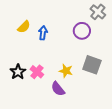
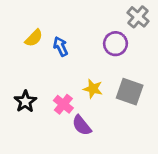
blue arrow: (43, 33) -> (61, 46), turned -32
yellow star: (66, 71) -> (93, 89), moved
pink cross: (37, 72) -> (63, 104), moved

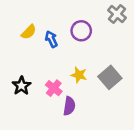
purple circle: (115, 44) -> (81, 31), moved
gray square: (130, 92) -> (110, 77), turned 30
purple semicircle: (82, 125) -> (69, 106), turned -132

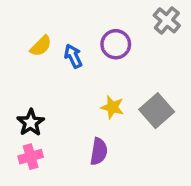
pink cross: (54, 88) -> (31, 157), moved, turned 35

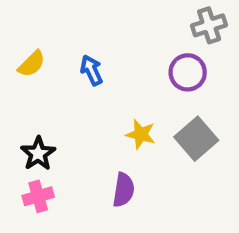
gray cross: (167, 20) -> (209, 25), turned 32
purple circle: (116, 44) -> (188, 72), moved
yellow semicircle: (41, 46) -> (32, 64), moved

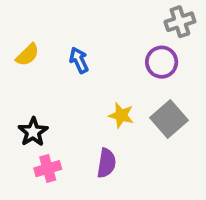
pink cross: (38, 196) -> (48, 169), moved

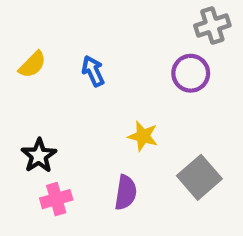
gray square: (169, 119) -> (199, 177), moved

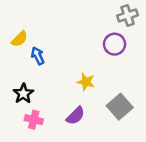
blue arrow: (93, 71) -> (38, 56), moved
purple semicircle: (126, 193) -> (75, 116), turned 36
pink cross: (56, 199) -> (34, 120), turned 30

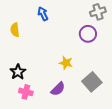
yellow semicircle: (19, 39) -> (15, 30), turned 128
blue arrow: (38, 56) -> (43, 14), moved

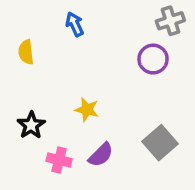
yellow star: (66, 63) -> (87, 110), moved
pink cross: (26, 92) -> (59, 160), moved

